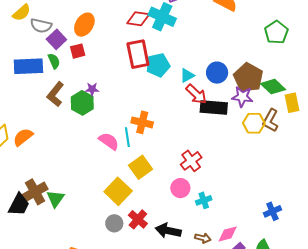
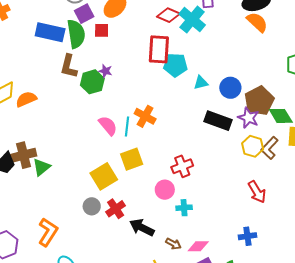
green semicircle: (54, 61) -> (76, 34), size x1.8
brown L-shape: (55, 94) -> (69, 66), turned -40
red arrow: (196, 94) -> (257, 192), moved

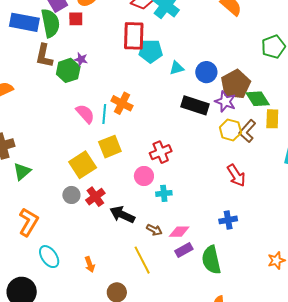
green triangle: (41, 167) -> (22, 171), moved

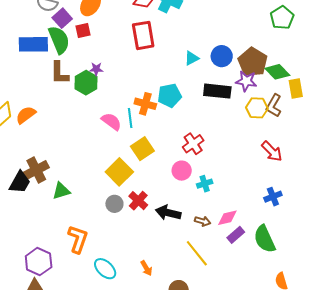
cyan pentagon: (151, 51) -> (169, 95), moved
green triangle: (22, 171) -> (61, 191), turned 36

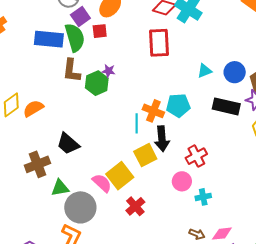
pink semicircle: (111, 122) -> (102, 183), moved
black trapezoid: (20, 182) -> (68, 144), moved, turned 95
gray circle: (114, 204) -> (80, 207), moved, size x1.8
black arrow: (168, 213) -> (162, 139), moved, turned -115

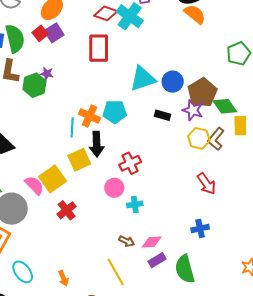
purple square: (80, 16) -> (54, 33), moved
red square: (100, 31) -> (40, 33), turned -35
cyan triangle: (205, 71) -> (143, 79), size x1.8
black rectangle: (226, 106) -> (163, 115), size x0.6

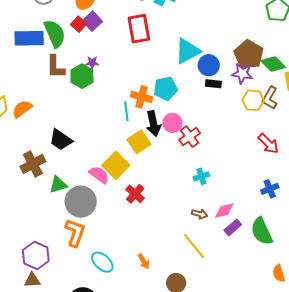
blue circle: (173, 82) -> (209, 65), moved
pink circle: (114, 188) -> (172, 123), moved

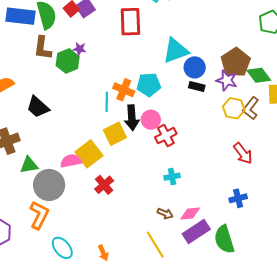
black trapezoid: (61, 140) -> (38, 107), moved
pink semicircle: (99, 175) -> (71, 161), turned -55
purple rectangle: (233, 227) -> (196, 231), size x1.5

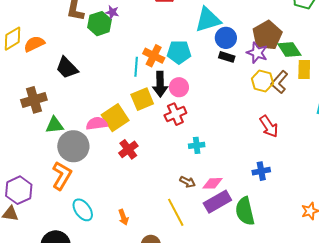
red cross: (166, 136) -> (175, 114), moved

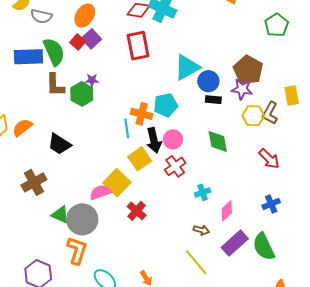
green diamond: (289, 50) -> (218, 141), moved, turned 35
green triangle: (55, 125) -> (60, 215), moved, turned 42
pink diamond: (212, 183) -> (227, 211), moved, turned -30

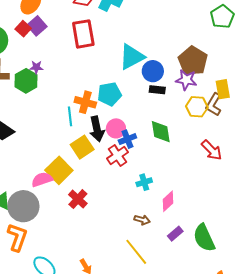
yellow rectangle: (292, 95) -> (223, 89), moved
blue cross: (271, 204) -> (127, 139), moved
purple rectangle: (235, 243) -> (175, 234), size x0.6

